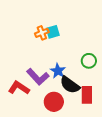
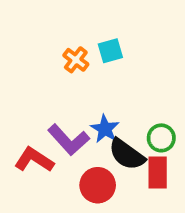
cyan square: (53, 32) -> (110, 51), moved
orange cross: (42, 33) -> (76, 60), turned -32
green circle: (89, 61) -> (161, 138), moved

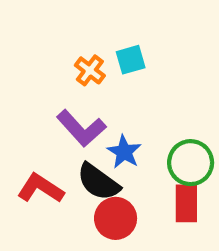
green circle: (161, 138) -> (191, 163), size x1.4
purple L-shape: (69, 140) -> (81, 128), moved
black semicircle: (127, 154) -> (98, 182), moved

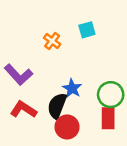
cyan square: (131, 60) -> (87, 30), moved
purple L-shape: (81, 128) -> (18, 75), moved
black semicircle: (98, 182) -> (57, 106), turned 75

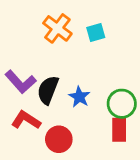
orange cross: (52, 41) -> (57, 28), moved, size x1.5
black semicircle: (57, 106) -> (48, 90), moved
red circle: (67, 127) -> (59, 139), moved

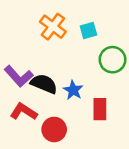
black semicircle: (48, 90) -> (44, 84), turned 92
green circle: (122, 104) -> (113, 60), moved
red rectangle: (119, 130) -> (100, 109), moved

